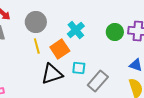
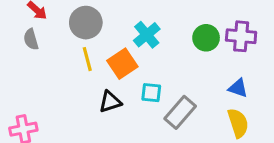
black triangle: (52, 74) -> (110, 102), size x0.7

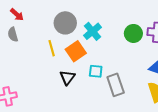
gray circle: (86, 23) -> (65, 23), moved
black triangle: (110, 102) -> (67, 77), turned -35
gray rectangle: (180, 112) -> (116, 85), turned -60

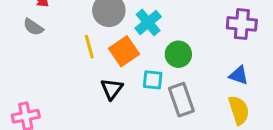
green circle: (133, 33) -> (178, 54), moved
gray semicircle: (13, 35) -> (33, 27), turned -40

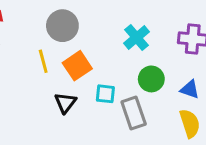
cyan cross: (148, 22) -> (136, 38), moved
green circle: (178, 54) -> (151, 79), moved

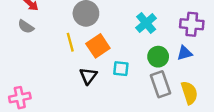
blue triangle: (190, 89) -> (185, 53), moved, turned -35
gray rectangle: (134, 113) -> (161, 84), moved

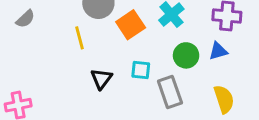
gray semicircle: (26, 27) -> (25, 19), turned -77
orange square: (98, 46) -> (131, 25), moved
gray rectangle: (161, 84) -> (170, 92), moved

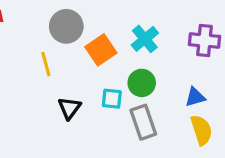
blue triangle: (218, 51) -> (195, 97), moved
green circle: (186, 55) -> (142, 83), moved

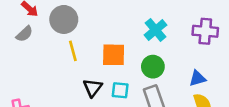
gray circle: (66, 26) -> (64, 19), moved
orange square: (101, 50) -> (114, 55), moved, turned 35
cyan square: (112, 99) -> (120, 90), moved

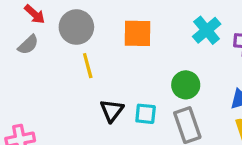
cyan cross: (156, 30) -> (207, 30), moved
orange square: (114, 55) -> (137, 33), moved

